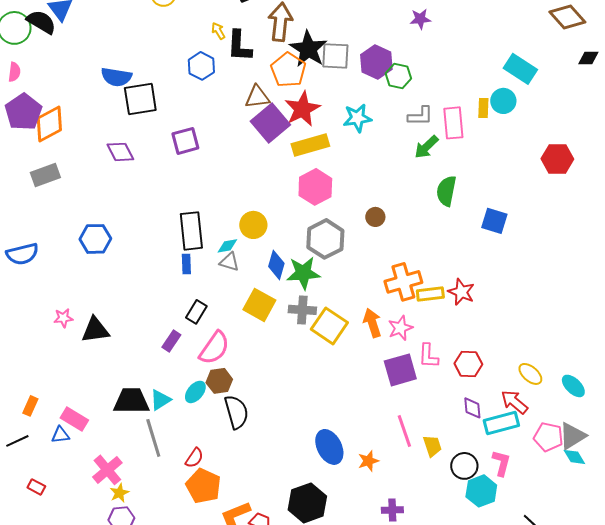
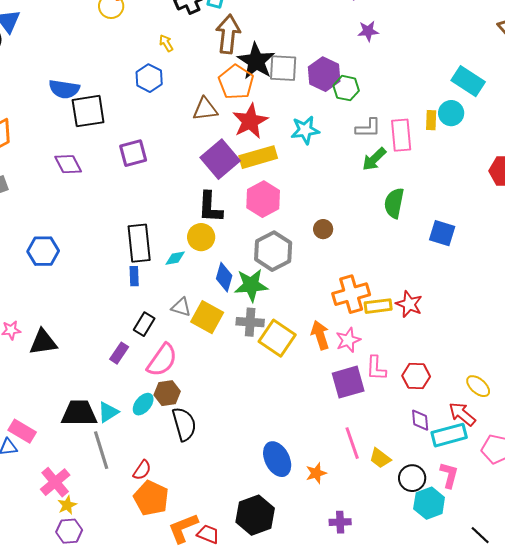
black L-shape: (239, 46) -> (210, 207), moved
purple square: (270, 123) -> (220, 159), moved
gray triangle: (229, 262) -> (181, 307), moved
yellow trapezoid: (432, 446) -> (380, 458), turned 145

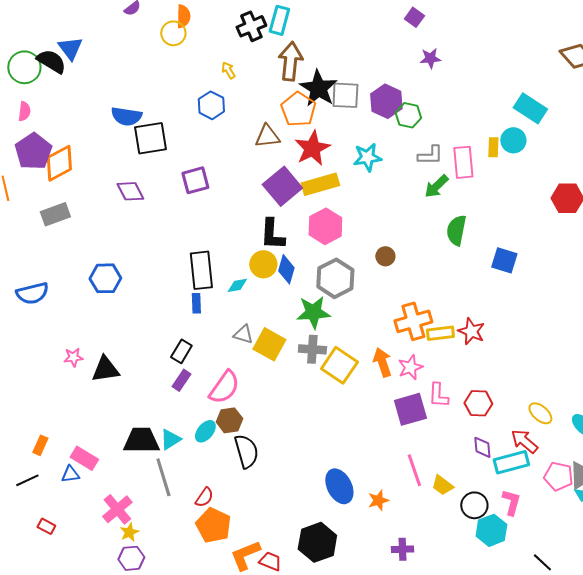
blue diamond: (224, 277) -> (286, 269), moved
black rectangle: (144, 324) -> (181, 351), moved

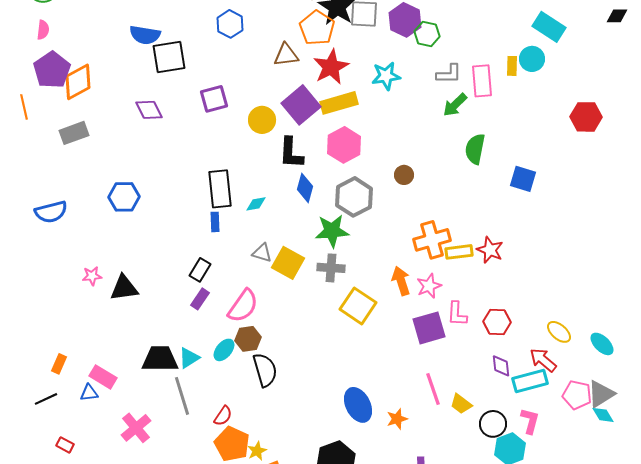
yellow circle: (263, 264) -> (262, 120), moved
yellow square: (339, 365) -> (358, 306), moved
yellow star: (129, 532) -> (257, 451), moved

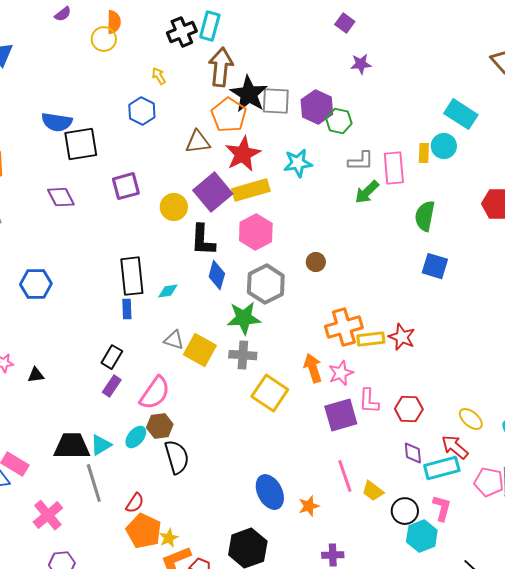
green semicircle: (475, 149) -> (425, 216), moved
black triangle: (124, 288) -> (36, 375), size x0.6

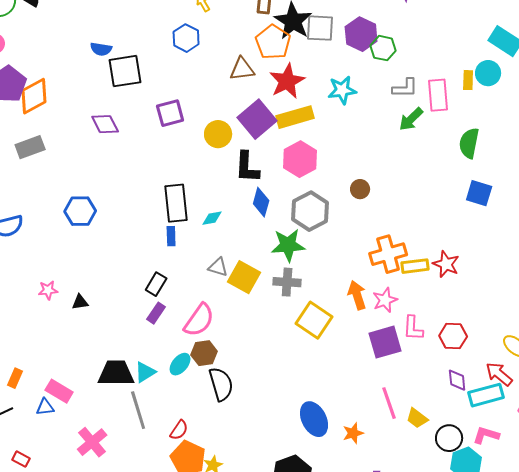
blue semicircle: (57, 122) -> (101, 49), size x0.7
pink L-shape: (442, 508) -> (486, 435), turned -88

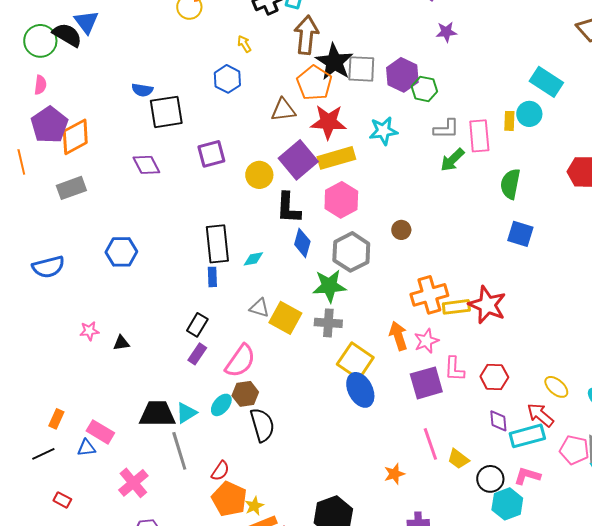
red star: (287, 81) -> (328, 122), turned 30
red star: (446, 264) -> (487, 305), size x1.4
blue ellipse: (314, 419) -> (360, 390), moved

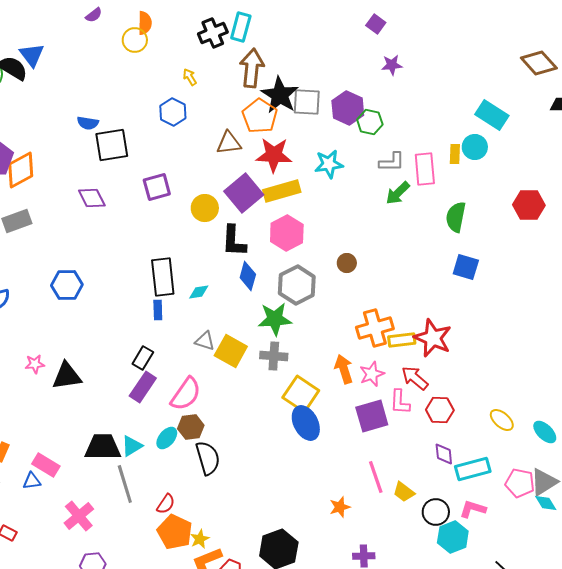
black triangle: (121, 343) -> (67, 376), size x1.8
purple rectangle: (197, 354) -> (143, 387), size x1.4
red arrow: (540, 415) -> (415, 378), moved

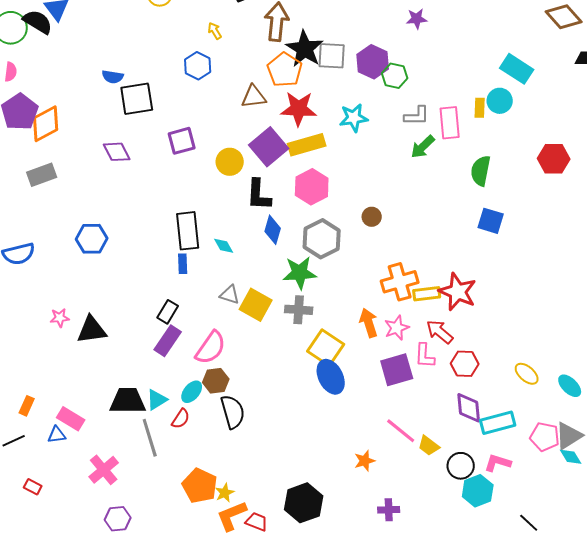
cyan diamond: (199, 292) -> (224, 246), turned 70
purple diamond: (444, 454) -> (469, 408), size x1.4
pink line: (376, 477) -> (401, 431), turned -32
red semicircle: (166, 504) -> (181, 419), moved

